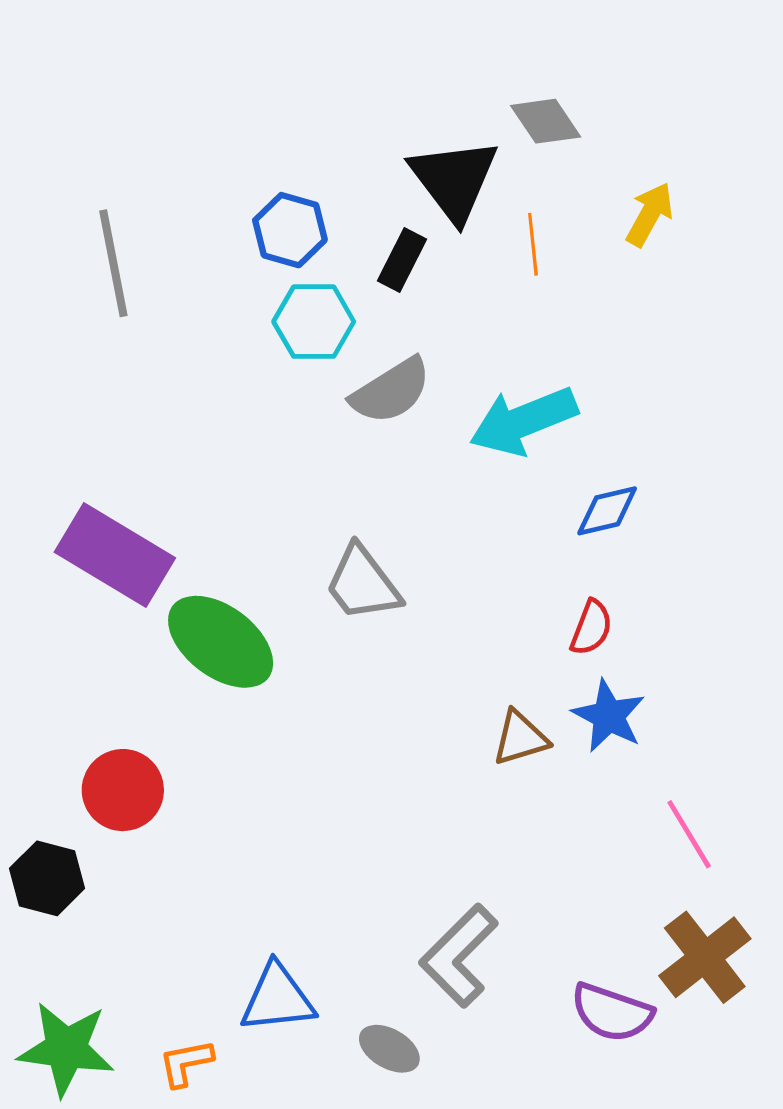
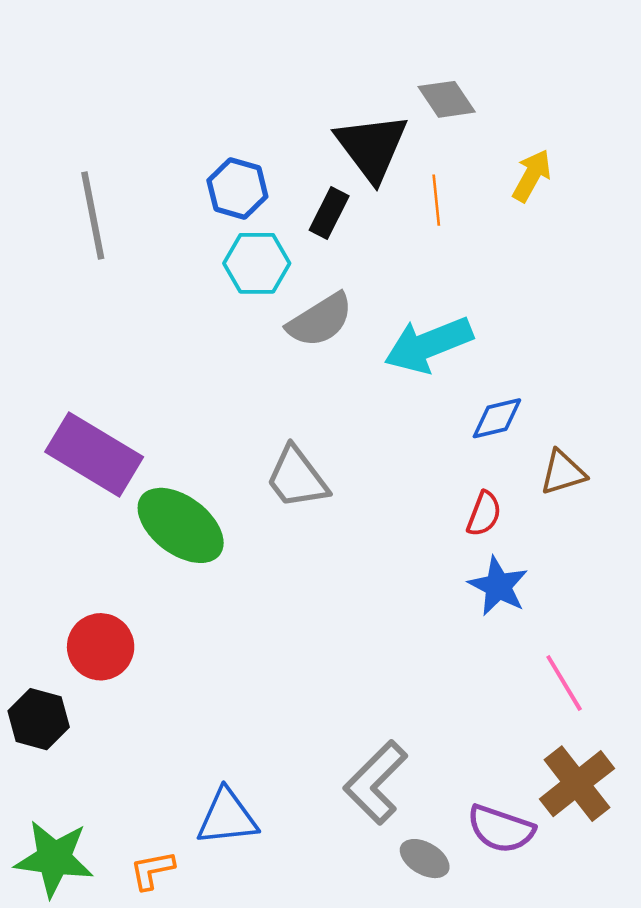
brown triangle: (520, 738) -> (563, 472), moved
gray ellipse: (389, 1049) -> (425, 859), moved

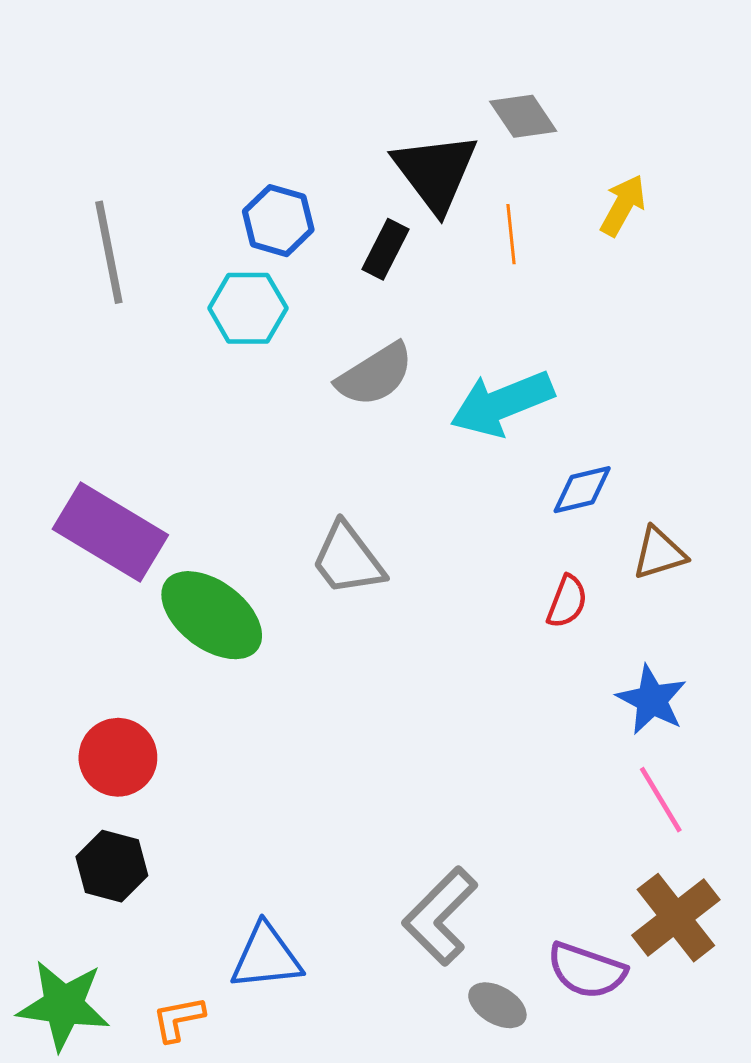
cyan hexagon: (257, 263) -> (248, 308), moved
blue star: (498, 586) -> (652, 700), moved
black hexagon: (39, 719) -> (112, 866), moved

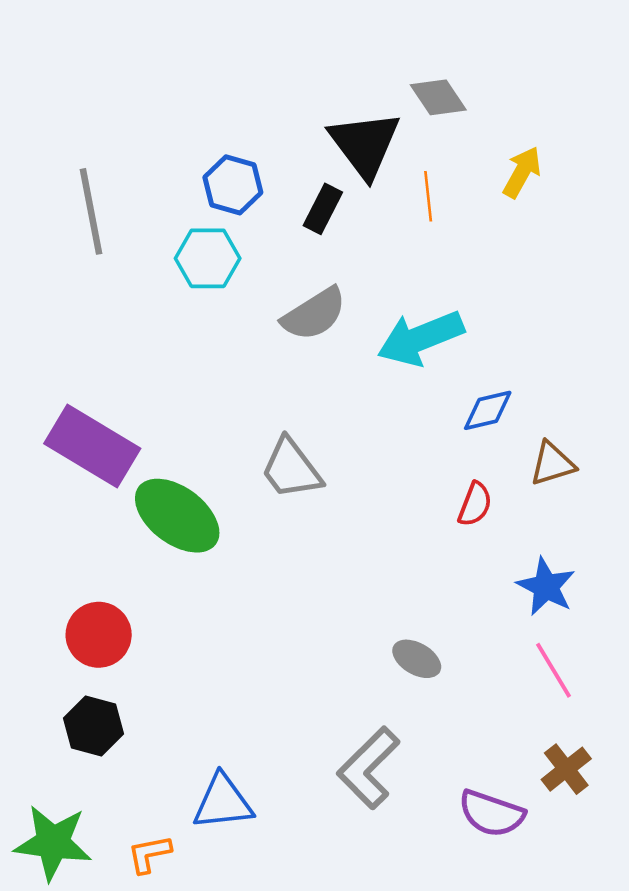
brown cross: (676, 918) -> (566, 769), size x0.7
gray ellipse: (497, 1005) -> (417, 659), moved

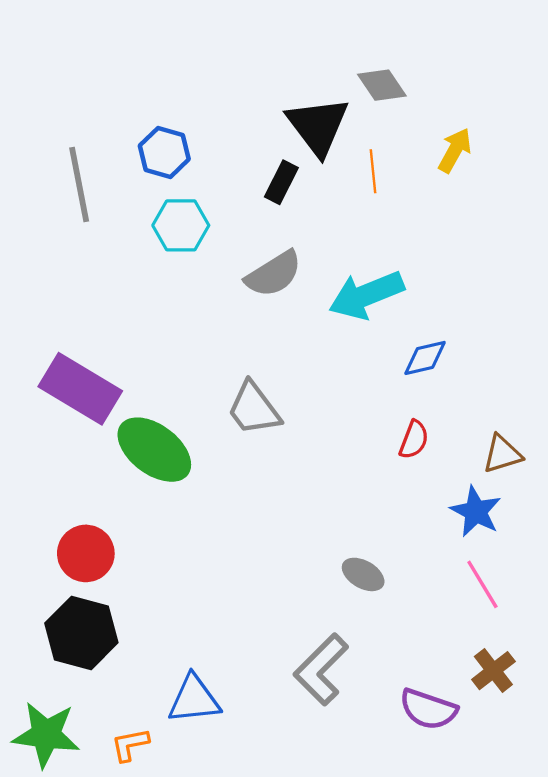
blue hexagon: (233, 185) -> (164, 152), moved
brown triangle: (552, 464) -> (502, 454), moved
black hexagon: (94, 726) -> (81, 633), size x1.4

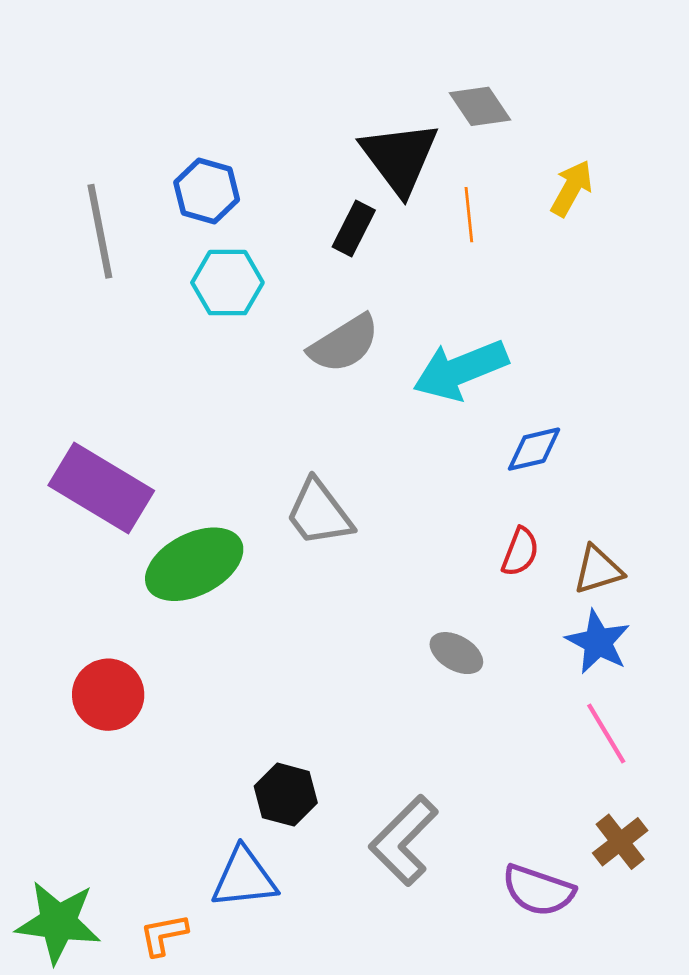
green ellipse: (154, 450) -> (194, 564), turned -64
brown triangle: (502, 454) -> (598, 570), moved
gray ellipse: (363, 574) -> (456, 653), moved
black hexagon: (81, 633) -> (286, 795), moved, size x0.7

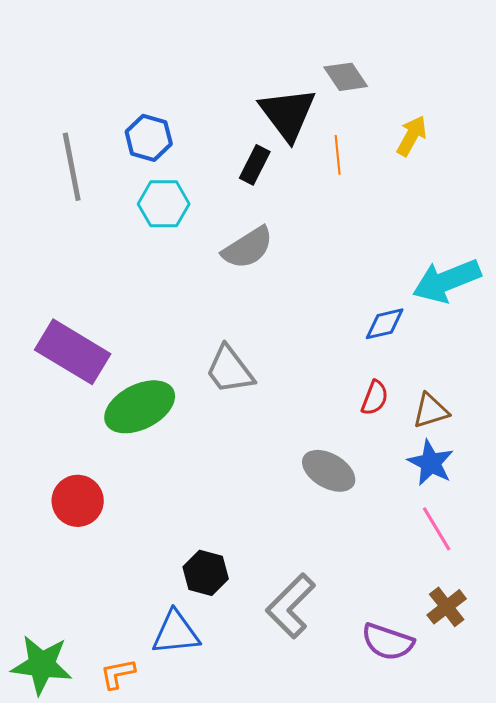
cyan arrow: (461, 370) -> (447, 281), moved
gray ellipse: (456, 653) -> (329, 471), size x1.4

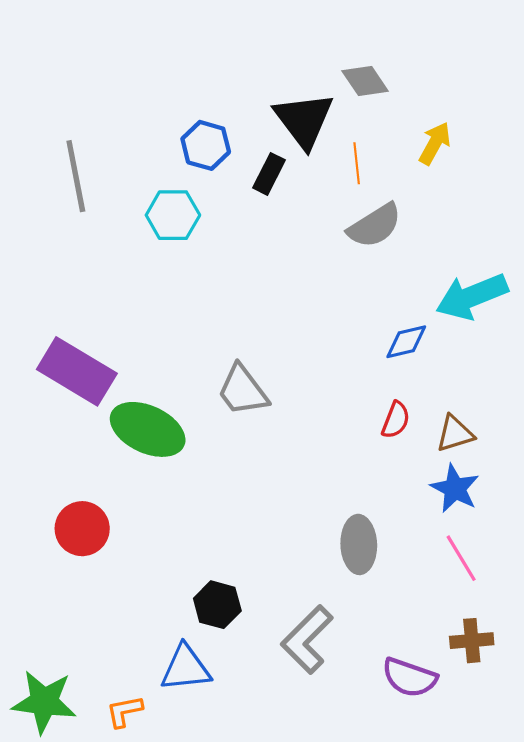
blue hexagon: (149, 138) -> (206, 145), moved
gray semicircle: (248, 248) -> (375, 226), moved
green ellipse: (140, 407) -> (148, 429), turned 52
gray ellipse: (329, 471) -> (359, 544), moved, turned 58
brown cross: (447, 607) -> (472, 641), turned 33

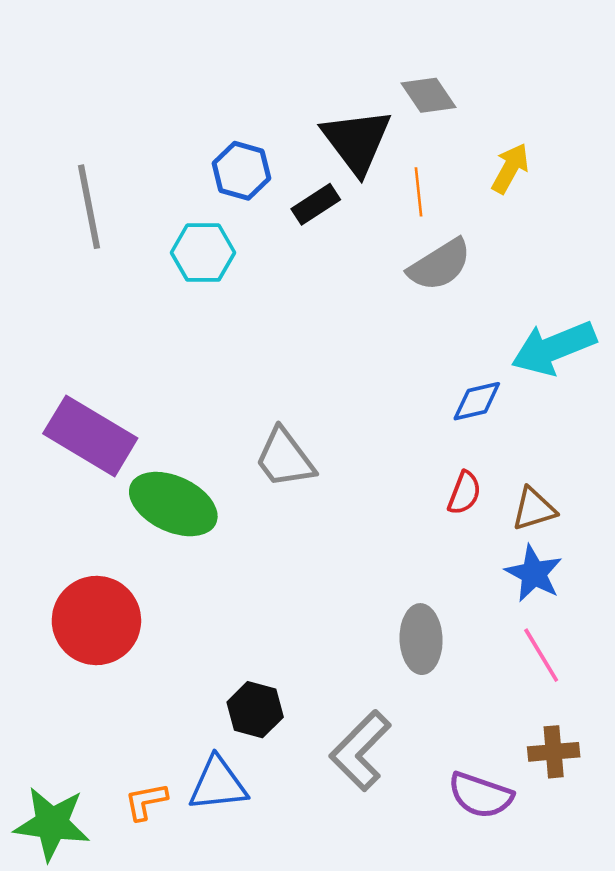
black rectangle: (269, 174) -> (316, 204), turned 30
red circle: (82, 529) -> (96, 620), size x1.4
orange L-shape: (124, 711) -> (146, 801), moved

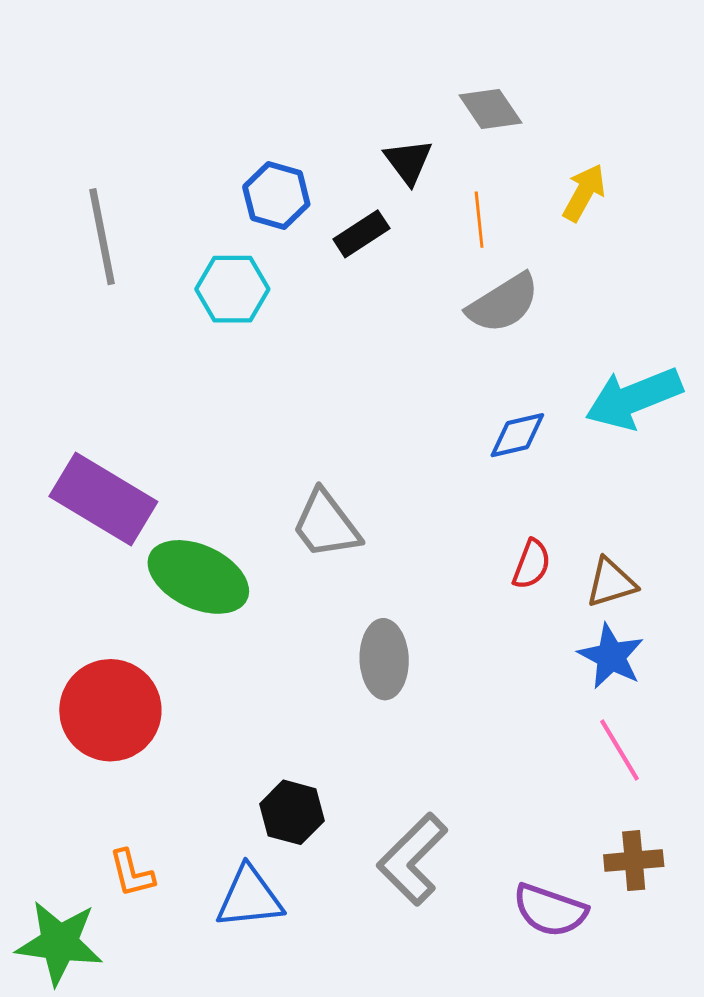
black triangle: (357, 141) -> (408, 161), size x0.6
blue diamond: (477, 401) -> (517, 435), moved
gray ellipse: (421, 639) -> (384, 659), moved
orange L-shape: (146, 801) -> (132, 873), moved, turned -93

